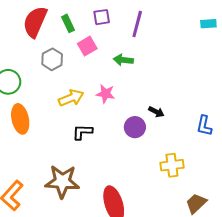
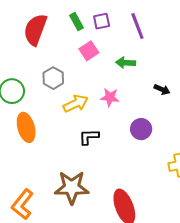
green rectangle: (68, 23) -> (77, 22), moved
purple line: (137, 24) -> (137, 26), turned -32
gray hexagon: (52, 59) -> (53, 78), moved
black arrow: (156, 112) -> (162, 89), moved

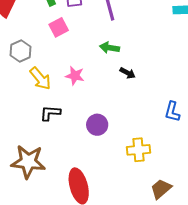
green arrow: (126, 63) -> (110, 48), moved
yellow arrow: (76, 104) -> (40, 79), turned 70
purple circle: (141, 129) -> (97, 125), moved

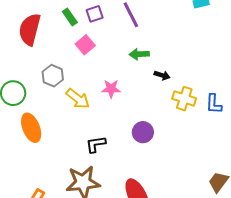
black L-shape: (50, 113) -> (96, 144), moved
yellow cross: (138, 150) -> (184, 99), moved, turned 35

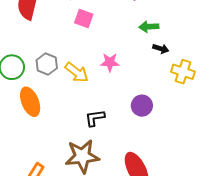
pink square: (85, 45) -> (84, 18), turned -30
green arrow: (139, 54) -> (149, 27), moved
gray hexagon: (53, 76) -> (47, 64), moved

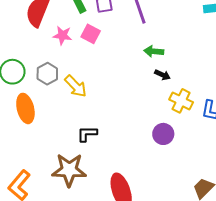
pink star: (110, 62) -> (62, 35), moved
purple circle: (142, 106) -> (163, 134), moved

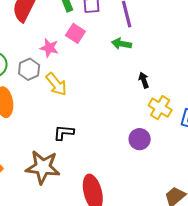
pink star: (62, 35) -> (49, 48), moved
green arrow: (154, 51) -> (121, 44), moved
black arrow: (162, 75) -> (144, 80), turned -140

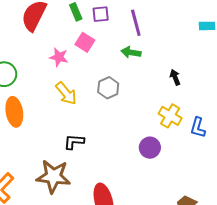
gray hexagon: (29, 69) -> (108, 88), moved
black arrow: (144, 80) -> (175, 77), moved

